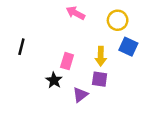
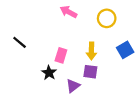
black line: (21, 47) -> (20, 42), turned -64
blue square: (128, 47) -> (125, 50), moved, turned 35

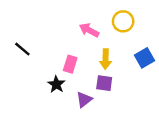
pink arrow: (69, 12) -> (89, 30), moved

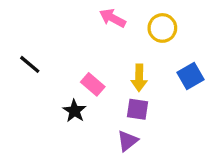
pink arrow: (89, 30) -> (113, 18), moved
pink rectangle: (70, 64) -> (93, 84), turned -66
purple triangle: (84, 99) -> (128, 141), moved

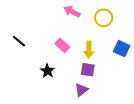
blue square: (191, 76) -> (122, 49), turned -35
pink rectangle: (93, 84) -> (62, 45), moved

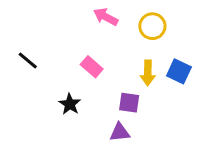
yellow arrow: (89, 50) -> (148, 73), moved
purple triangle: (81, 90) -> (120, 132), turned 32

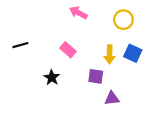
yellow circle: (152, 26) -> (123, 20), moved
black line: (28, 60) -> (20, 45), turned -56
purple triangle: (120, 132) -> (112, 98), moved

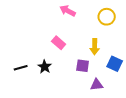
black line: (20, 45) -> (21, 68), moved
blue square: (133, 53) -> (115, 64), moved

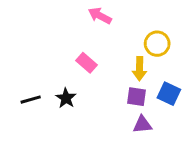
yellow circle: (107, 17) -> (157, 44), moved
purple square: (83, 66) -> (137, 97), moved

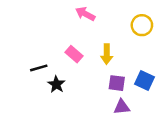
yellow circle: (157, 44) -> (142, 25), moved
yellow arrow: (139, 69) -> (107, 54), moved
black line: (31, 100) -> (39, 68), moved

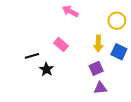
yellow arrow: (107, 54) -> (98, 43), moved
blue square: (144, 81) -> (119, 52), moved
purple square: (117, 83) -> (96, 68), turned -32

